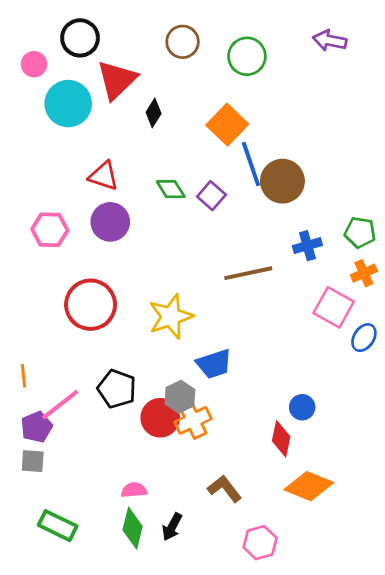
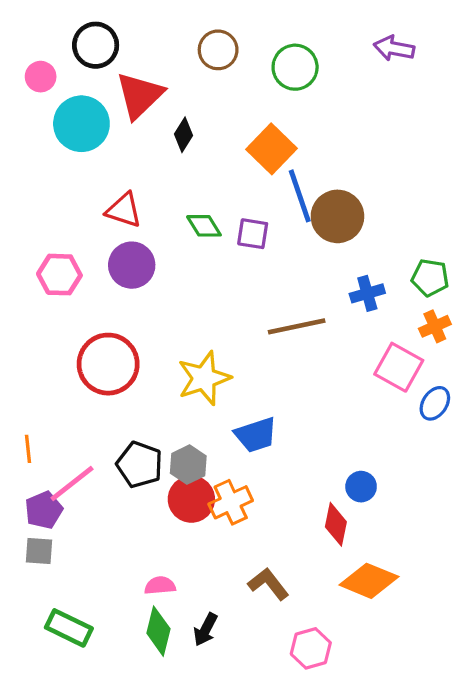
purple square: (211, 196) -> (253, 234), turned -32
gray hexagon: (180, 397) -> (188, 465), moved

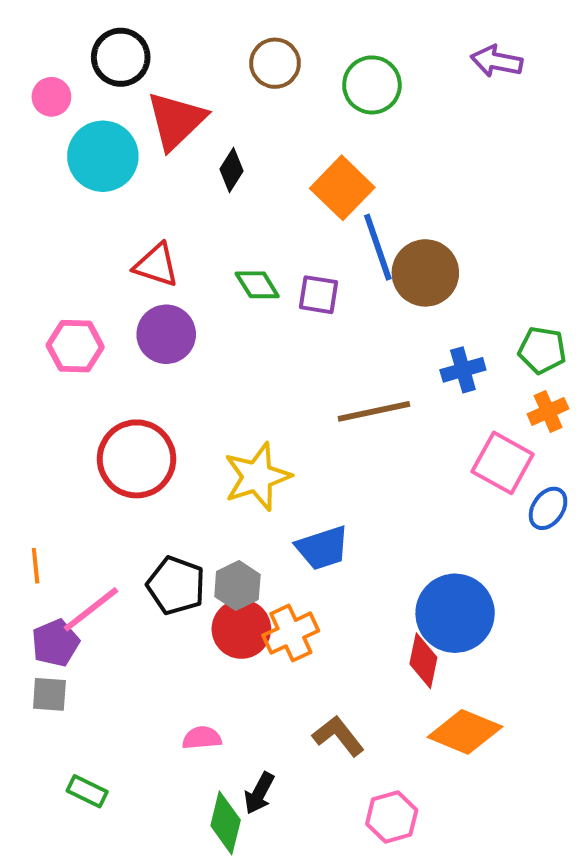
blue circle: (361, 487) -> (455, 613), size x2.0
green rectangle: (69, 628) -> (87, 791), size x0.7
green diamond: (158, 631) -> (226, 823), moved

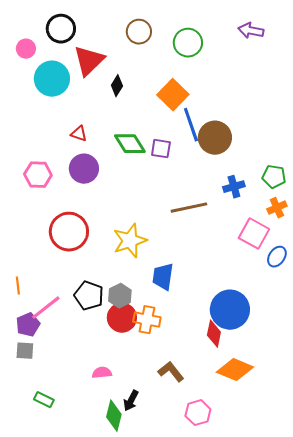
red triangle: (156, 265) -> (79, 134), size x0.7
green diamond: (257, 285) -> (130, 144), size x1.4
blue trapezoid: (322, 548) -> (163, 277), turned 116
orange cross: (291, 633) -> (147, 320), turned 36

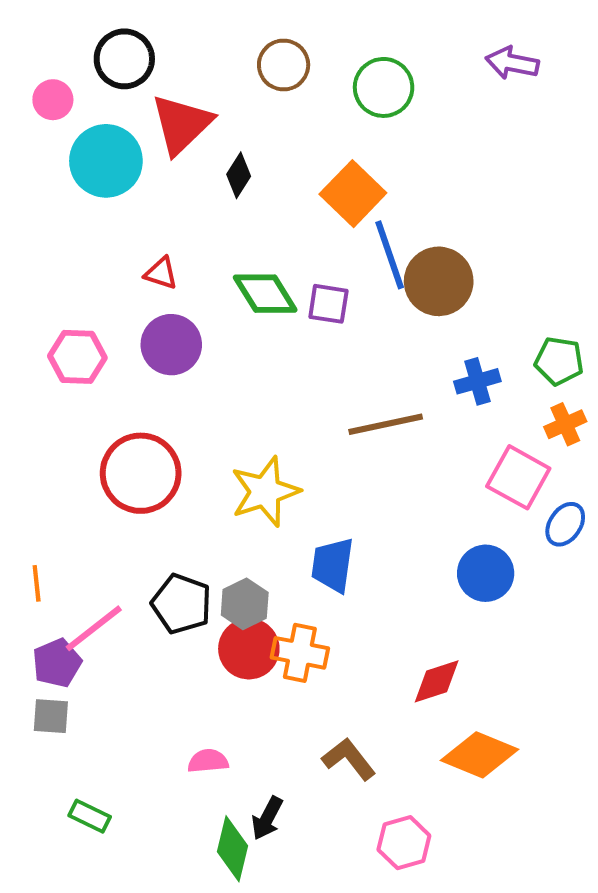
blue circle: (230, 310) -> (486, 573), moved, size x0.7
red diamond: (214, 334) -> (437, 681), turned 60

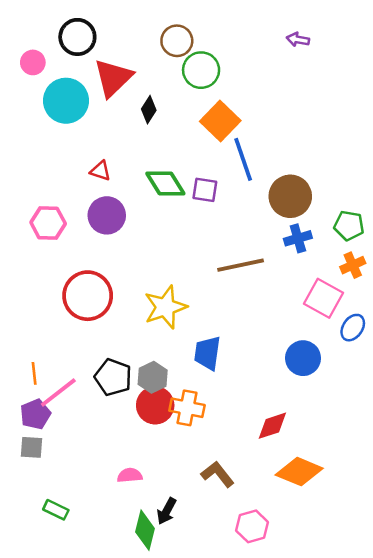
purple arrow: (512, 63) -> (298, 40), moved, size x0.7
green circle: (384, 87) -> (201, 70), moved
brown circle: (439, 281) -> (290, 196), moved
orange line: (37, 583) -> (34, 373), moved

